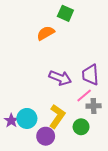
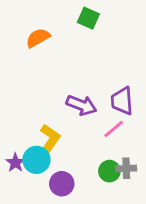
orange semicircle: (46, 33) -> (38, 38), moved
gray cross: (94, 106) -> (126, 168), moved
yellow L-shape: (57, 116) -> (49, 140), moved

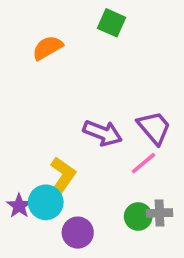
purple trapezoid: (122, 101) -> (154, 128), turned 144

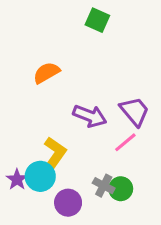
orange semicircle: (48, 48) -> (46, 73), moved
gray cross: (159, 213) -> (104, 186), moved, turned 30

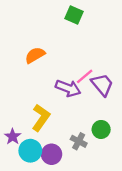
pink line: (125, 142) -> (85, 76), moved
cyan circle: (40, 176) -> (30, 151), moved
green circle: (121, 189) -> (101, 129), moved

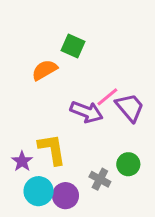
green square: (74, 15) -> (73, 46), moved
yellow L-shape: (41, 118) -> (52, 149), turned -44
purple star: (13, 137) -> (22, 161), moved

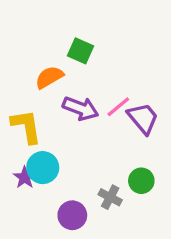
purple arrow: (86, 112) -> (81, 108), moved
yellow L-shape: (52, 149) -> (26, 126), moved
cyan circle: (39, 191) -> (43, 168), moved

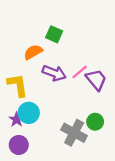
gray cross: (110, 197) -> (74, 133), size x1.6
purple circle: (72, 215) -> (19, 145), moved

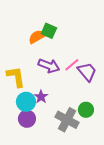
orange semicircle: (33, 52) -> (37, 37), moved
purple star: (17, 120) -> (41, 97), moved
purple circle: (19, 145) -> (27, 119), moved

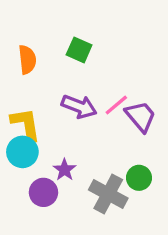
orange semicircle: (37, 37) -> (27, 60), moved, turned 114
purple star: (41, 97) -> (65, 170), moved
cyan circle: (26, 102) -> (22, 152), moved

